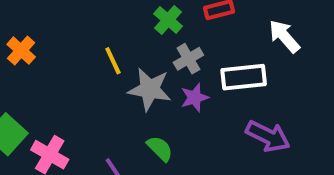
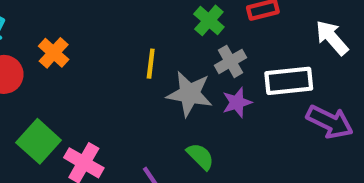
yellow line: (113, 61) -> (151, 64), turned 32
purple arrow: (268, 136) -> (330, 122), moved

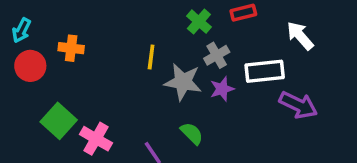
orange cross: (54, 53) -> (71, 48), turned -35

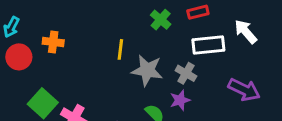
gray cross: (217, 55) -> (186, 73), moved, turned -30
white rectangle: (265, 71) -> (208, 45), moved
purple star: (222, 89) -> (180, 100), moved

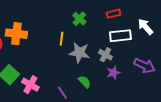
green cross: (161, 20) -> (79, 19), moved
orange cross: (53, 42) -> (16, 34), size x1.5
purple star: (180, 100) -> (113, 73), moved

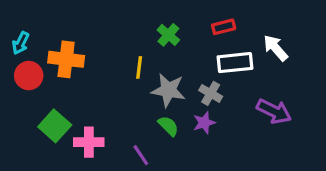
purple star: (113, 73) -> (204, 123), moved
green semicircle: (84, 82) -> (168, 126), moved
pink cross: (30, 85) -> (89, 142), turned -30

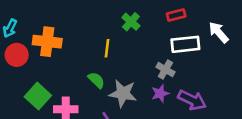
gray star: (168, 90) -> (123, 93), moved
purple arrow: (274, 111) -> (192, 100), moved
green semicircle: (168, 126) -> (96, 80), moved

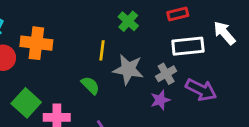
gray cross: (165, 70) -> (166, 74), turned 30
gray star: (123, 93) -> (128, 69), moved
purple arrow: (192, 100) -> (201, 90), moved

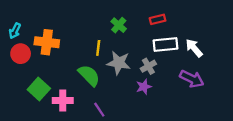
white arrow: (224, 33) -> (194, 48), moved
green semicircle: (90, 85) -> (89, 75), size x1.5
purple arrow: (201, 90) -> (192, 79), moved

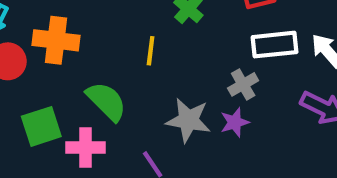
gray star: (119, 63) -> (188, 120), moved
green semicircle: (89, 75) -> (106, 101), moved
green square: (39, 89) -> (41, 126), turned 30

